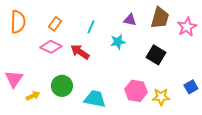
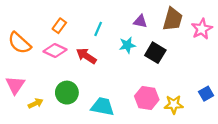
orange semicircle: (18, 22) -> (19, 43), moved, turned 130
black square: (156, 55) -> (155, 53), moved

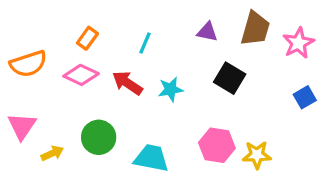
orange semicircle: (19, 43) -> (28, 64), turned -60
cyan star: (127, 45) -> (171, 89), moved
blue square: (206, 94) -> (305, 97), moved

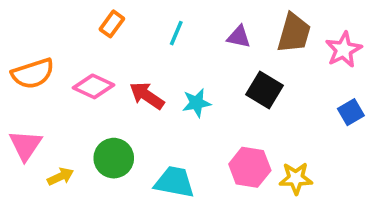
orange rectangle: (87, 38) -> (112, 24), moved
cyan line: (145, 43) -> (176, 33), moved

